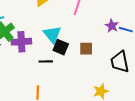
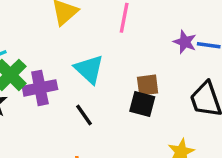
black square: (61, 47) -> (142, 104), moved
black line: (46, 61) -> (84, 115), turned 64

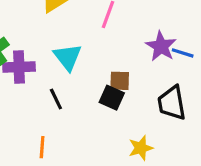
purple star: (185, 42) -> (161, 46), size x1.4

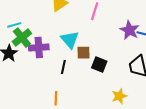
brown square: (120, 81) -> (83, 53), moved
black line: (56, 99) -> (63, 67), turned 40

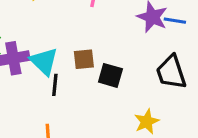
cyan triangle: (70, 40) -> (44, 61), moved

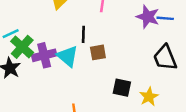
black square: (110, 75) -> (122, 88), moved
black line: (55, 85) -> (83, 34), moved

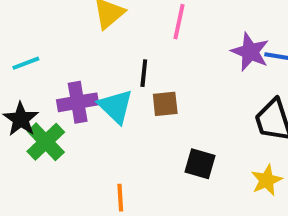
green cross: (22, 47) -> (46, 142), moved
yellow star: (149, 97) -> (267, 180), moved

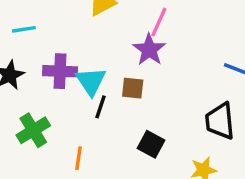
purple star: (250, 52) -> (149, 50), moved
black line: (144, 73) -> (101, 107), moved
green cross: (46, 142) -> (33, 130), moved

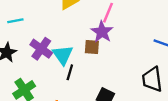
purple cross: (60, 71) -> (41, 49), turned 35
brown square: (133, 88) -> (92, 47), moved

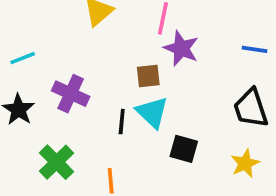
purple star: (102, 32) -> (181, 48), moved
cyan triangle: (63, 55) -> (152, 112), moved

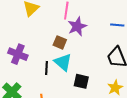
purple star: (181, 48) -> (77, 26), turned 30
brown square: (148, 76) -> (60, 42), turned 32

